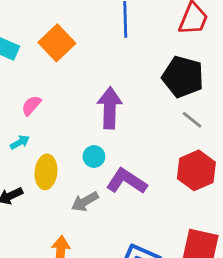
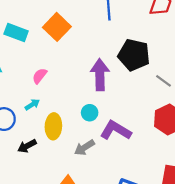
black pentagon: (183, 77) -> (134, 55), moved

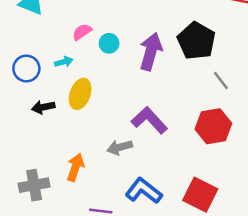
cyan circle: (90, 113) -> (109, 43), moved
gray arrow: (84, 148) -> (120, 147), moved

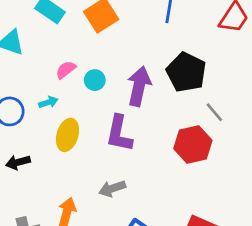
black arrow: (43, 107) -> (18, 162), moved
purple L-shape: (149, 120) -> (119, 133), moved, turned -123
red hexagon: (213, 126) -> (193, 145), moved

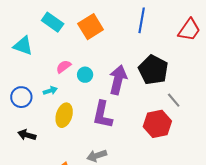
black arrow: (18, 162) -> (27, 135), turned 30

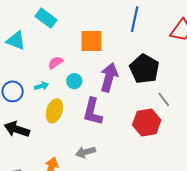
orange square: (91, 27) -> (91, 41), moved, turned 30
cyan circle: (85, 75) -> (74, 81), moved
black arrow: (27, 135) -> (17, 129), size x1.4

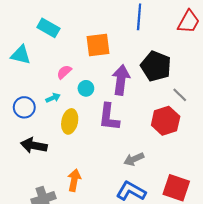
gray arrow: (85, 152) -> (134, 159), moved

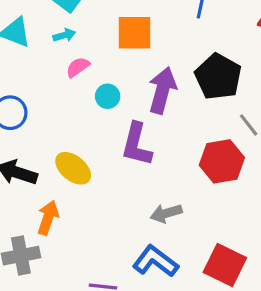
cyan arrow: (53, 98) -> (64, 35), moved
yellow ellipse: (70, 121) -> (73, 168), moved, turned -70
orange arrow: (74, 180) -> (48, 218), moved

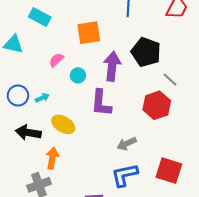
cyan arrow: (64, 35) -> (42, 98), moved
blue L-shape: (155, 261) -> (125, 175), turned -40

